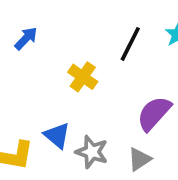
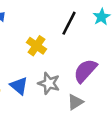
gray star: (92, 152) -> (49, 83), moved

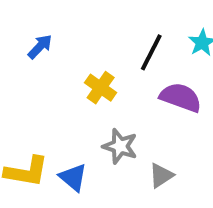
purple semicircle: (85, 71) -> (181, 97), moved, turned 68
blue triangle: (19, 86) -> (73, 177), moved

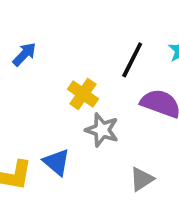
gray star: (120, 146) -> (102, 130), moved
blue triangle: (73, 177) -> (57, 162), moved

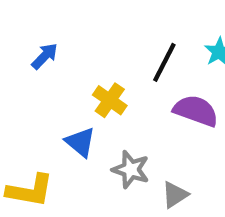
gray star: (102, 130) -> (131, 170), moved
blue triangle: (57, 162) -> (80, 142), moved

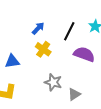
blue arrow: (45, 56) -> (38, 28), moved
blue triangle: (80, 142) -> (12, 61), moved, turned -49

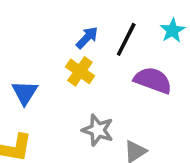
blue arrow: (38, 28) -> (87, 38), moved
blue triangle: (12, 61) -> (25, 93), turned -49

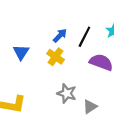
blue triangle: (25, 93) -> (21, 52), moved

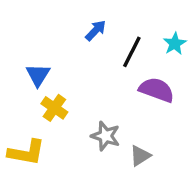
blue arrow: (60, 36) -> (96, 30), moved
yellow cross: (56, 57) -> (54, 108), moved

